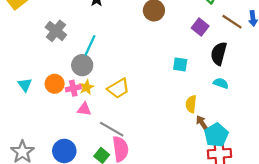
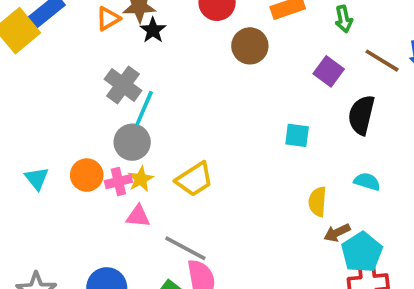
gray cross: (56, 31) -> (123, 85), moved
cyan semicircle: (221, 83) -> (367, 182), moved
brown arrow: (202, 123) -> (337, 233), turned -80

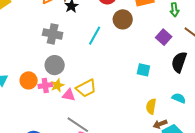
gray cross: (123, 85) -> (53, 34), turned -30
cyan line: (144, 108) -> (95, 36), moved
pink triangle: (138, 216) -> (69, 95), moved

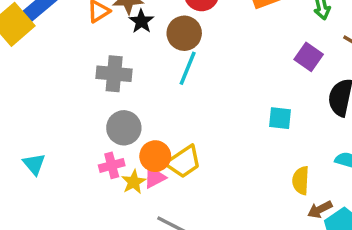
brown circle: (123, 19) -> (184, 33), moved
orange circle: (29, 80) -> (155, 156), moved
yellow star: (57, 85) -> (134, 182), moved
pink triangle: (69, 95) -> (155, 177), turned -32

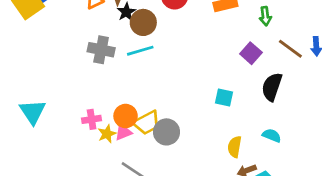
brown circle: (184, 33) -> (143, 22), moved
cyan line: (188, 68) -> (140, 51), moved, turned 45
gray circle: (124, 128) -> (166, 132), moved
cyan triangle: (34, 164) -> (33, 112), size x1.5

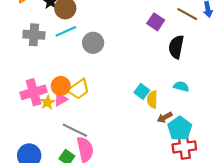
cyan square: (224, 98) -> (142, 91), moved, turned 32
pink cross: (92, 119) -> (34, 92), size x1.6
gray circle: (166, 132) -> (93, 43), moved

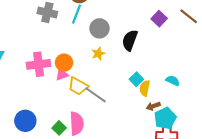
cyan line: (66, 31) -> (77, 14), turned -54
black semicircle: (176, 47) -> (130, 40), moved
yellow trapezoid: (79, 89) -> (78, 86), moved, turned 55
yellow star: (48, 102) -> (98, 54), moved
gray line: (75, 130) -> (95, 95), moved

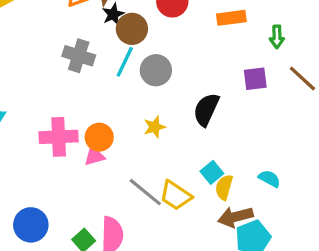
purple square: (159, 19) -> (255, 79), turned 35
gray circle: (100, 28) -> (156, 70), moved
yellow trapezoid: (78, 86) -> (176, 195), moved
brown arrow: (153, 106) -> (235, 217), size x1.5

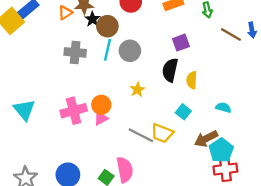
purple square: (255, 79) -> (181, 43), moved
yellow semicircle: (224, 187) -> (192, 80), moved

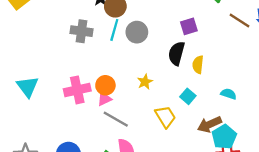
yellow star: (137, 90) -> (145, 82), moved
yellow trapezoid: (162, 133) -> (165, 117), turned -145
gray line: (141, 135) -> (116, 119), moved

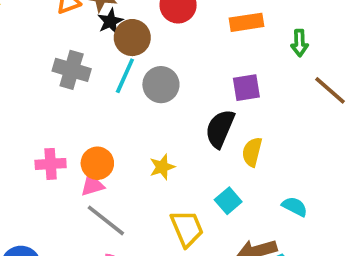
pink cross: (77, 90) -> (51, 164), size x0.7

